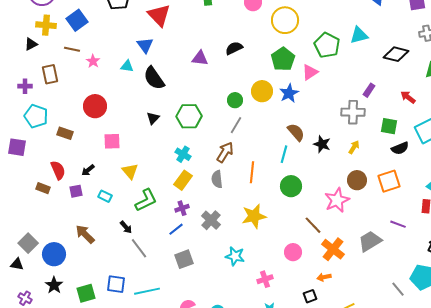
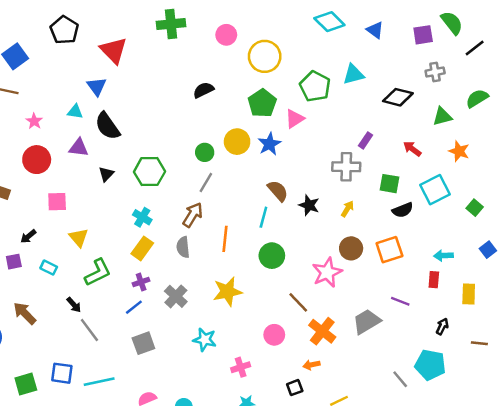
purple triangle: (200, 58) -> (79, 148), moved
pink star: (93, 61) -> (34, 121), moved

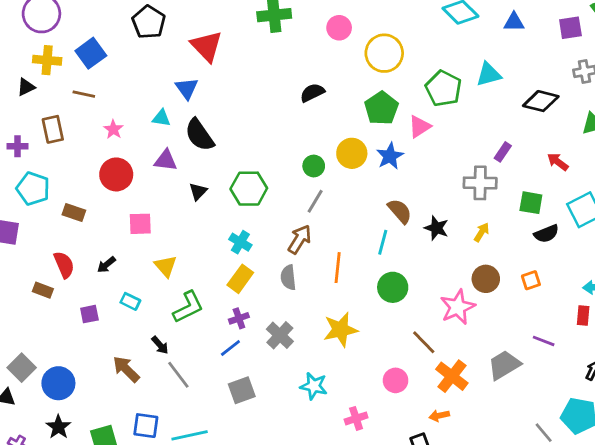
blue triangle: (375, 30) -> (514, 22), turned -36
orange square: (389, 250) -> (531, 280), size x0.6
purple square: (14, 262) -> (89, 314), moved
brown arrow: (25, 313) -> (126, 369), moved

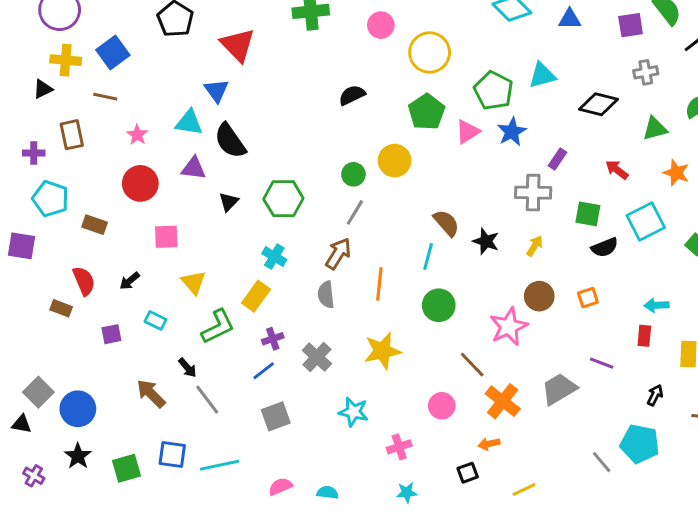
cyan triangle: (161, 118) -> (189, 123), size x1.4
blue star: (390, 156) -> (512, 132), moved
yellow rectangle: (240, 279) -> (256, 296), moved

